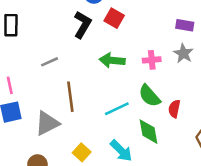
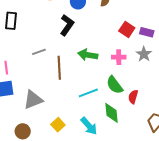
red square: (114, 18) -> (127, 29), moved
brown line: (70, 97) -> (59, 68), moved

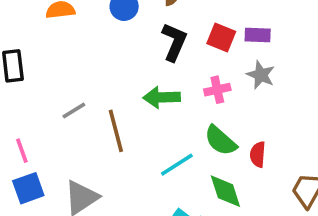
black L-shape: (67, 25) -> (174, 42), moved

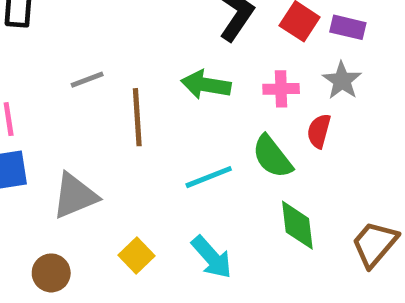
red semicircle: (258, 154) -> (319, 131), moved
green diamond: (225, 191) -> (297, 225), moved

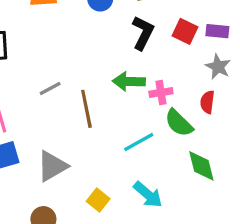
pink cross: (281, 89) -> (161, 92), moved

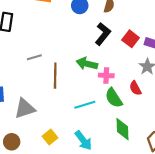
red semicircle: (207, 102) -> (135, 88), turned -48

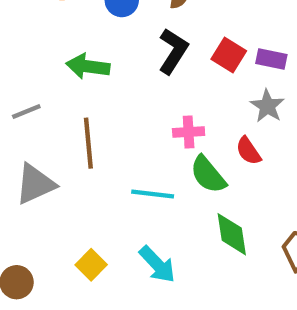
gray line: (34, 57) -> (26, 112), moved
green arrow: (87, 64) -> (88, 66), moved
cyan line: (85, 105) -> (153, 194), turned 30
gray triangle: (25, 108) -> (35, 184), moved

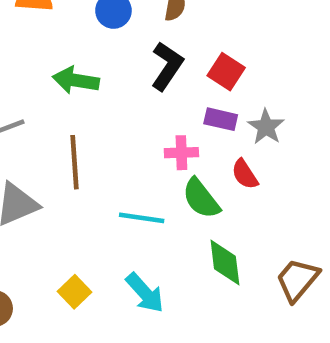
purple rectangle: (271, 59) -> (221, 119), moved

